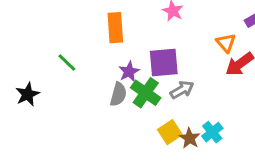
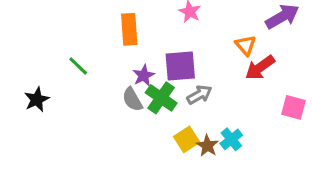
gray semicircle: (118, 94) -> (132, 99), turned 135

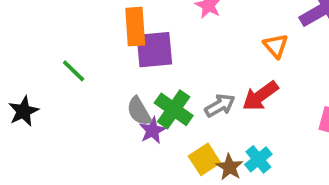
purple square: (180, 66) -> (154, 50), moved
red arrow: (260, 68) -> (260, 96), moved
purple star: (144, 76) -> (152, 130), moved

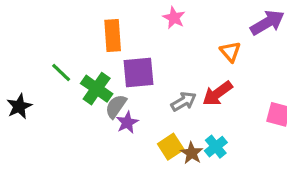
purple square: (154, 50) -> (138, 73), moved
green cross: (174, 109) -> (97, 89), moved
gray semicircle: (139, 111) -> (116, 106), turned 65

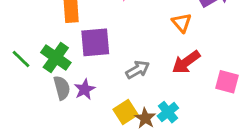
green line: (61, 73) -> (21, 59), moved
red arrow: (217, 93) -> (186, 62), moved
gray semicircle: (116, 106) -> (62, 88), moved, turned 130

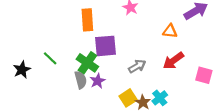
orange triangle: (182, 23) -> (170, 31), turned -42
green cross: (56, 57) -> (87, 63), moved

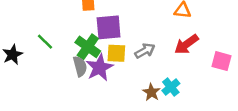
purple star: (98, 81) -> (99, 68), size x1.5
yellow square: (128, 98) -> (116, 53), moved, turned 36

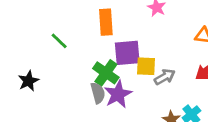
green line: (45, 42) -> (59, 41), moved
yellow square: (116, 53) -> (146, 66), moved

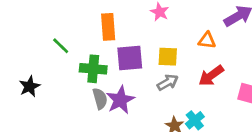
yellow square: (146, 66) -> (168, 57), moved
green cross: (106, 73) -> (93, 69), moved, turned -30

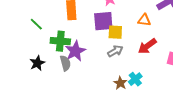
purple square: (130, 58) -> (103, 21), moved
black star: (30, 86) -> (37, 63), moved
purple star: (120, 100) -> (75, 51), moved

